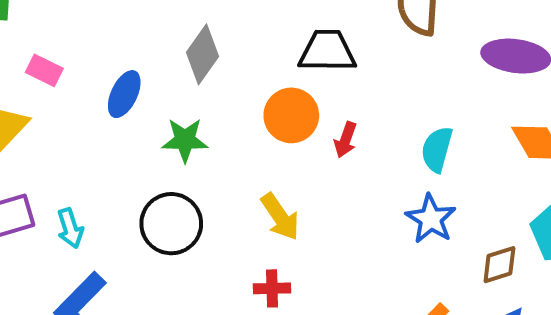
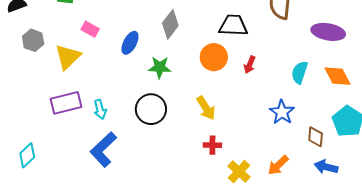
red arrow: (345, 140) -> (250, 65), moved
cyan semicircle: (437, 149) -> (300, 72), moved
brown diamond: (499, 265) -> (316, 137), turned -70
red cross: (272, 288) -> (212, 145), moved

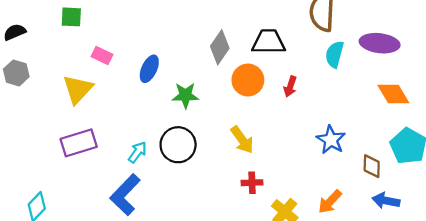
gray diamond: (170, 24) -> (220, 47), moved
gray hexagon: (33, 40) -> (16, 73), moved
cyan semicircle: (300, 72) -> (334, 54), moved
cyan arrow: (100, 109) -> (137, 152), moved, turned -126

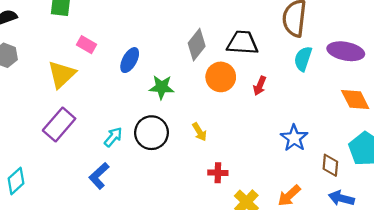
yellow arrow: (242, 140) -> (199, 132), moved, size x0.7
purple rectangle: (79, 143) -> (59, 124), turned -36
blue L-shape: (125, 195) -> (99, 176), size x0.7

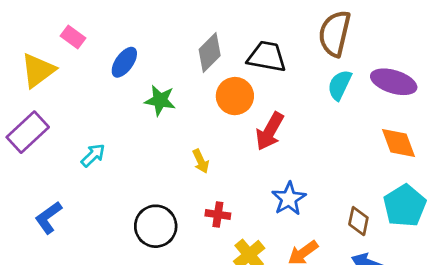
red arrow: (260, 86) -> (270, 131), moved, size x1.6
black circle: (151, 133) -> (156, 226), moved
blue star: (294, 138) -> (289, 199), moved
blue L-shape: (99, 176) -> (48, 218), moved

